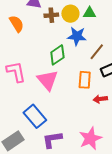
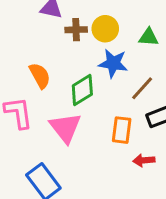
green triangle: (90, 13) -> (149, 37), moved
orange semicircle: (17, 24) -> (40, 76), moved

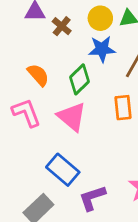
yellow circle: (105, 29) -> (100, 18), moved
brown cross: (76, 30) -> (62, 26), turned -36

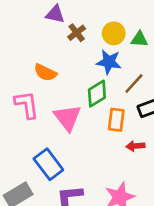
orange semicircle: (38, 75) -> (45, 73), turned 145
green diamond: (79, 79) -> (97, 94), moved

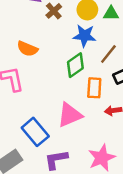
pink triangle: (67, 118) -> (70, 115), moved, turned 48

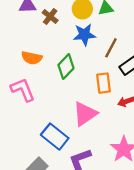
green diamond: (75, 65) -> (66, 67), moved

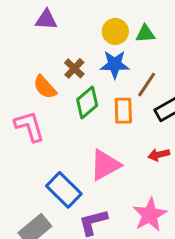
brown cross: (50, 16) -> (74, 68), moved
orange semicircle: (32, 58) -> (45, 87), turned 30
orange rectangle: (104, 83) -> (123, 111), moved

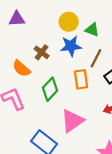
green triangle: (145, 34) -> (92, 30), moved, turned 32
green diamond: (87, 103) -> (50, 89), moved

